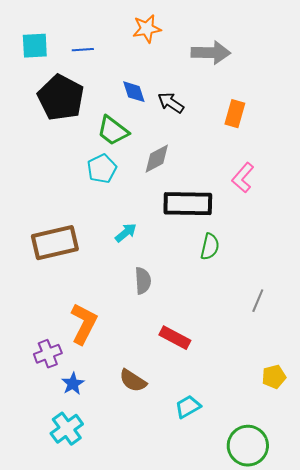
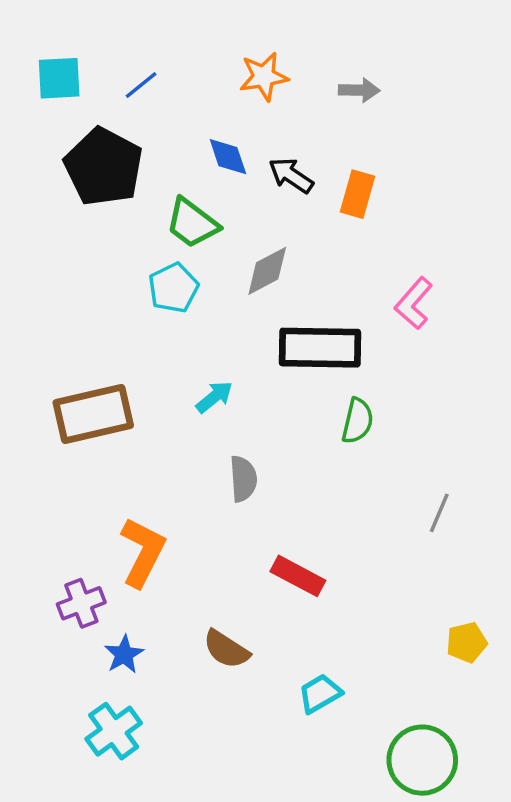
orange star: (147, 29) -> (264, 77), moved
blue line: (83, 50) -> (141, 85), turned -35
gray arrow: (211, 53) -> (359, 90), size x0.6
orange rectangle: (235, 114) -> (357, 194), moved

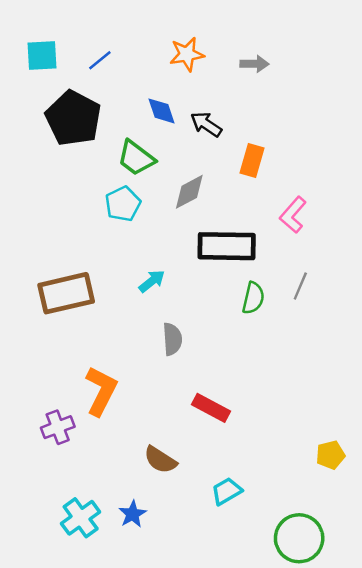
orange rectangle: (357, 194) -> (252, 160), moved
gray line: (439, 513) -> (300, 286), moved
blue star: (124, 654) -> (133, 514), moved

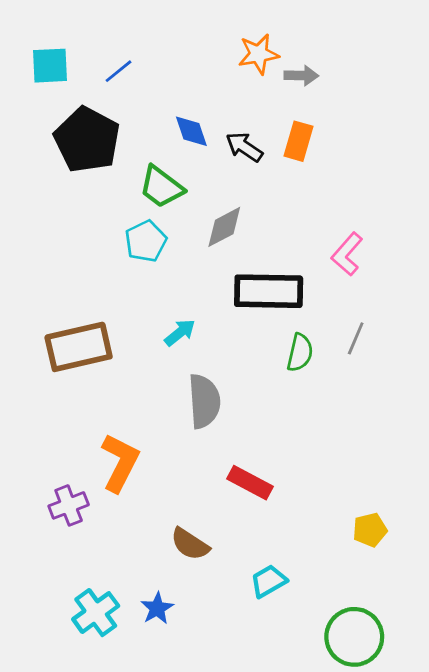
orange star: (187, 54) -> (259, 54), moved
orange rectangle: (252, 160) -> (299, 141), moved
gray semicircle: (172, 339) -> (204, 401), size x1.4
yellow pentagon: (330, 455) -> (370, 530), moved

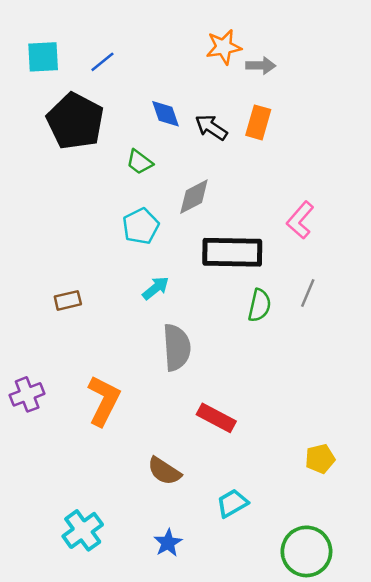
green trapezoid: (161, 187) -> (140, 162), size x0.7
cyan pentagon: (146, 241) -> (141, 226), moved
brown rectangle: (79, 347) -> (68, 300), size x0.5
purple cross: (69, 505) -> (27, 394), moved
blue star: (157, 608) -> (168, 543), moved

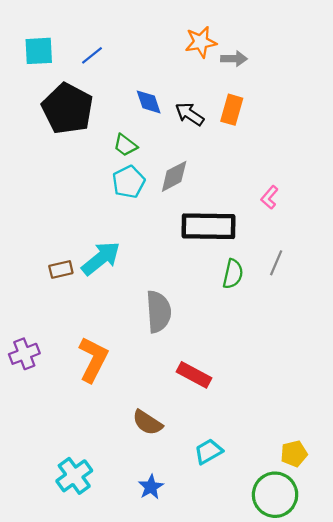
pink L-shape: (300, 220) -> (269, 197), size x0.7
cyan pentagon: (141, 226) -> (129, 182), moved
cyan arrow: (156, 288) -> (101, 258), moved, size x1.6
yellow pentagon: (320, 459) -> (294, 454), moved

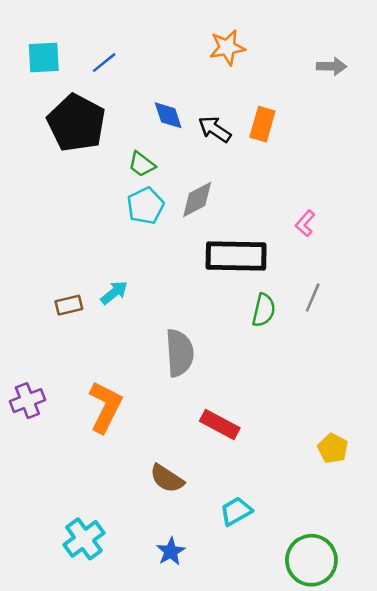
gray arrow: (234, 59) -> (332, 66), moved
cyan arrow: (101, 258) -> (114, 293), size x0.6
yellow pentagon: (294, 454) -> (333, 448), moved, turned -30

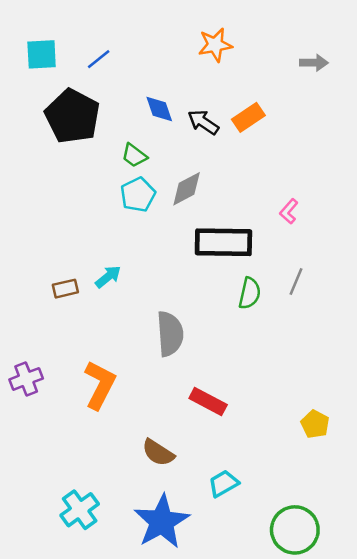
orange rectangle: (262, 124) -> (248, 117), turned 40
blue star: (171, 551) -> (162, 522), size x2.0

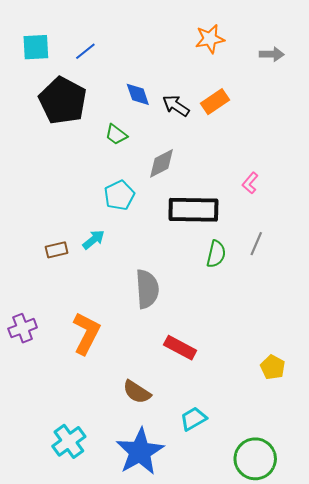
orange star: (215, 45) -> (210, 39), moved
cyan pentagon: (138, 195) -> (119, 195), moved

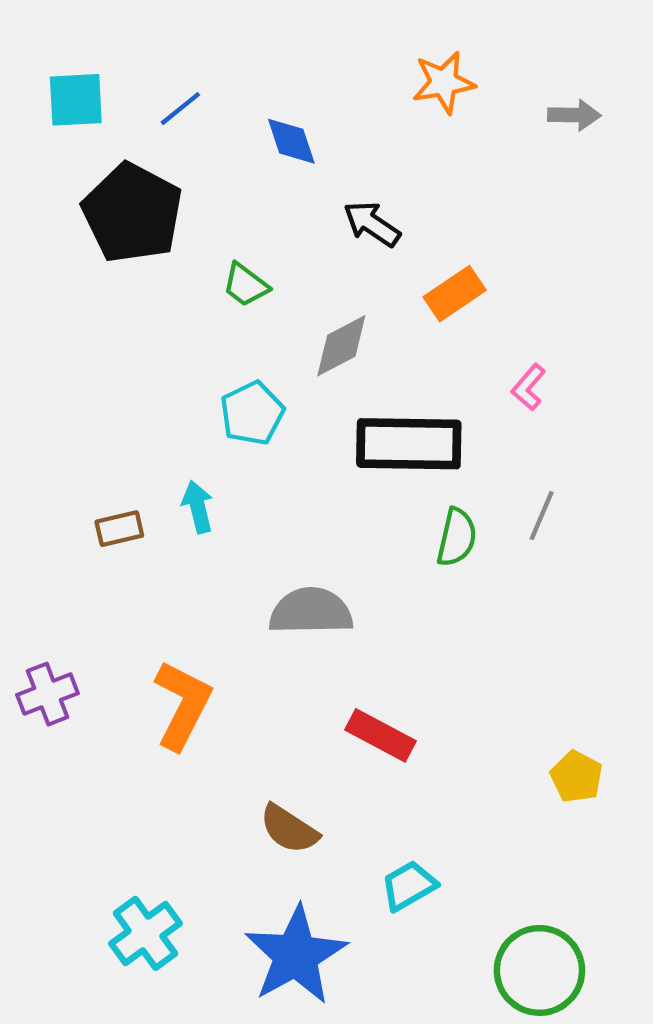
blue diamond: (138, 94) -> (291, 141), moved
orange rectangle: (215, 102) -> (455, 294), moved
cyan arrow: (94, 240) -> (198, 507), turned -65
gray semicircle: (147, 289) -> (311, 611), turned -87

